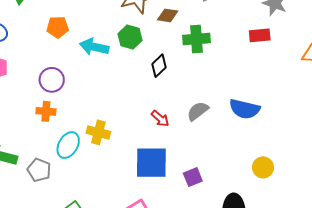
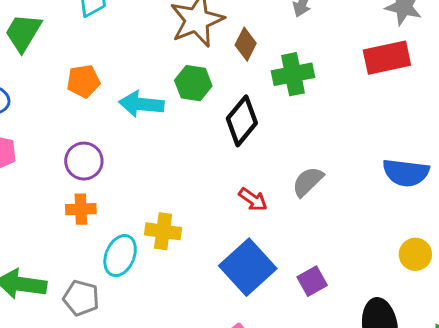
brown diamond: (168, 15) -> (246, 44), turned -65
red rectangle: (260, 35) -> (387, 58), size x1.4
black diamond: (159, 66) -> (242, 121), size x1.4
blue semicircle: (245, 109) -> (406, 173), moved
blue square: (151, 163) -> (248, 267), turned -36

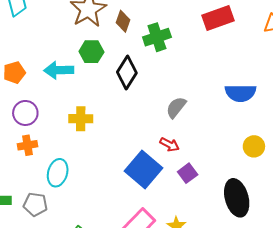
orange pentagon: (83, 81) -> (14, 72), moved
red arrow: (253, 199) -> (170, 145), moved
yellow cross: (163, 231) -> (81, 119), moved

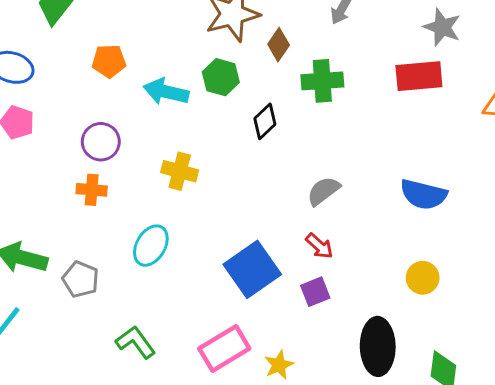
orange pentagon: (14, 72) -> (109, 61), moved
black diamond: (127, 73) -> (265, 121), size x0.7
red arrow: (170, 145) -> (319, 246), moved
cyan ellipse: (58, 173) -> (151, 246), moved

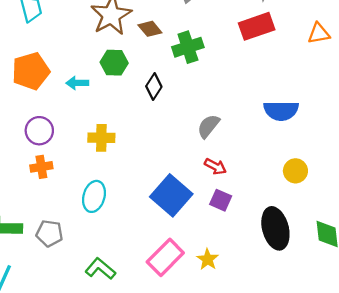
brown diamond: (279, 45) -> (150, 29), turned -60
orange pentagon: (109, 61) -> (31, 71), size x1.5
cyan arrow: (166, 92) -> (77, 83), size x0.7
purple square: (315, 292) -> (221, 200), turned -30

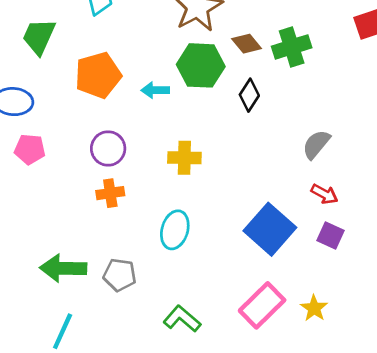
brown diamond: (150, 29) -> (247, 44), moved
green hexagon: (114, 63) -> (201, 65), size x1.4

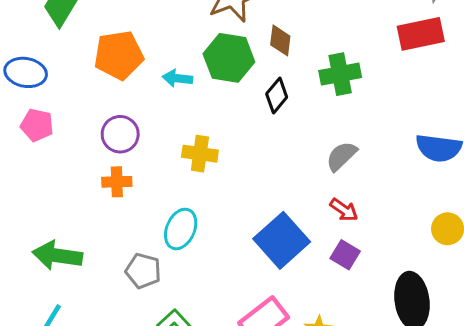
brown diamond: (247, 44) -> (280, 40), turned 40
green cross: (292, 47) -> (340, 74), moved
gray pentagon: (120, 275) -> (143, 271), moved

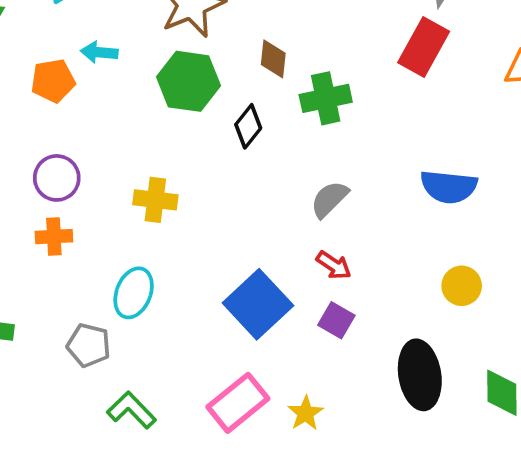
red rectangle: (421, 34) -> (424, 47), turned -48
brown diamond: (280, 40) -> (273, 59), moved
orange pentagon: (119, 55) -> (53, 81), size x0.7
cyan arrow: (177, 78) -> (99, 52), moved

